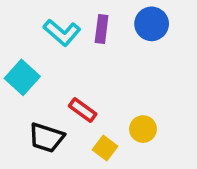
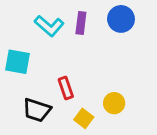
cyan square: (22, 77) -> (17, 62), turned -32
red rectangle: (83, 110) -> (66, 88), turned 35

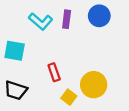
yellow circle: (114, 103) -> (94, 85), size x1.5
black trapezoid: (37, 110) -> (16, 90), moved

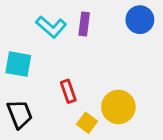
blue circle: (99, 16) -> (140, 20), moved
black trapezoid: (16, 90) -> (20, 114), turned -130

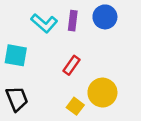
blue circle: (140, 20) -> (105, 17), moved
red rectangle: (68, 91) -> (71, 65), moved, turned 54

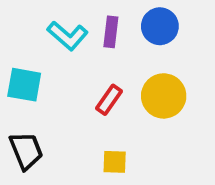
yellow circle: (102, 93) -> (164, 96), moved
yellow square: (75, 106) -> (115, 162), turned -35

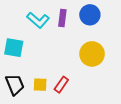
red rectangle: (109, 100) -> (61, 85), moved
yellow square: (115, 162) -> (40, 85), moved

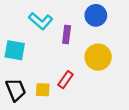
purple rectangle: (62, 18) -> (67, 35), moved
red rectangle: (61, 85) -> (65, 80), moved

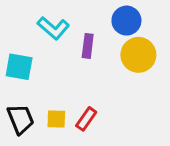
yellow circle: (98, 57) -> (138, 55), moved
red rectangle: (65, 80) -> (86, 119), moved

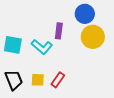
cyan L-shape: (53, 28) -> (42, 47), moved

